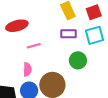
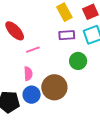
red ellipse: (17, 26) -> (15, 31), turned 65

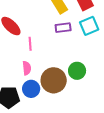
pink line: (33, 50) -> (30, 44), turned -72
green circle: (78, 61) -> (77, 71), moved

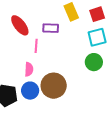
purple rectangle: (63, 28) -> (51, 28), moved
green circle: (77, 71) -> (94, 62), moved

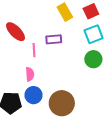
purple rectangle: (51, 28) -> (54, 39), moved
brown circle: (54, 86) -> (62, 103), moved

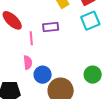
green circle: (93, 59) -> (93, 75), moved
blue circle: (34, 95) -> (43, 75), moved

